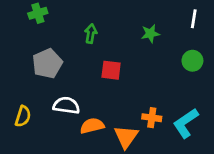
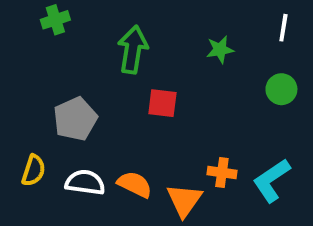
green arrow: (91, 34) -> (133, 50), size x1.6
gray pentagon: (47, 63) -> (75, 119), moved
white semicircle: (66, 105) -> (85, 182), moved
orange semicircle: (92, 126) -> (135, 184), turned 40

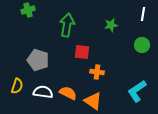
gray pentagon: (75, 119) -> (38, 60), turned -30
orange cross: (222, 172) -> (97, 72), moved
orange triangle: (184, 200) -> (93, 101), turned -30

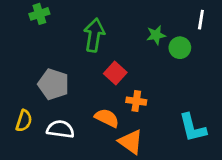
green circle: (142, 45) -> (180, 48), moved
red square: (82, 52) -> (115, 73), turned 35
cyan L-shape: (137, 91) -> (192, 128), turned -70
orange semicircle: (68, 93) -> (107, 118), moved

